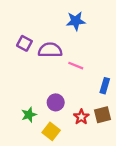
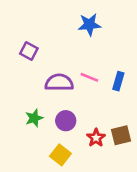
purple semicircle: (50, 50) -> (59, 83), moved
blue rectangle: (105, 86) -> (118, 81), moved
green star: (29, 115) -> (34, 118), moved

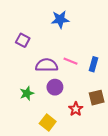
blue star: (89, 25) -> (60, 19), moved
purple circle: (66, 121) -> (55, 87), moved
brown square: (121, 135) -> (97, 98), moved

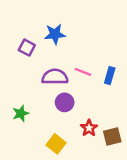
blue star: (60, 19) -> (55, 34), moved
green star: (27, 93) -> (21, 113), moved
brown square: (97, 98) -> (112, 137), moved

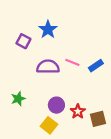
blue star: (55, 34) -> (48, 29), turned -30
blue rectangle: (110, 76) -> (96, 66), turned 40
purple circle: (65, 102) -> (56, 105), moved

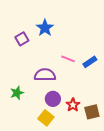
purple square: (23, 41) -> (22, 39), turned 32
purple semicircle: (48, 67) -> (45, 75), moved

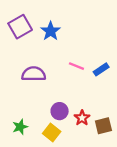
purple square: (22, 39) -> (20, 27), moved, size x1.5
purple semicircle: (45, 75) -> (34, 74), moved
green star: (17, 93) -> (20, 127), moved

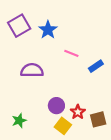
pink line: (76, 66) -> (71, 53), moved
yellow square: (52, 132) -> (63, 126), moved

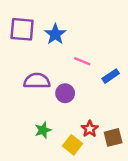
purple square: (19, 26) -> (22, 29), turned 35
purple circle: (56, 106) -> (65, 93), moved
green star: (19, 121) -> (43, 130), moved

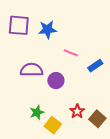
blue star: (55, 34) -> (47, 30), turned 30
brown square: (113, 137) -> (97, 119), turned -35
yellow square: (72, 145) -> (53, 125), moved

